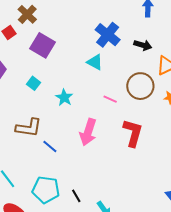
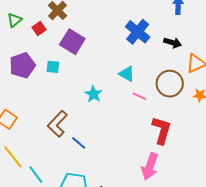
cyan triangle: (95, 62) -> (127, 74), moved
cyan square: (34, 83) -> (53, 67), moved, turned -32
brown L-shape: (29, 128) -> (57, 124), turned 124
pink arrow: (88, 132) -> (150, 166), moved

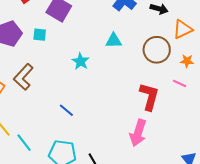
cyan triangle: (127, 74) -> (114, 41), turned -30
pink line: (139, 96) -> (180, 83), moved
brown L-shape: (57, 124) -> (23, 77), moved

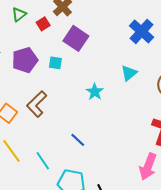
cyan triangle: (114, 41) -> (129, 73), turned -42
cyan line: (24, 143) -> (43, 161), moved

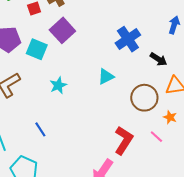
cyan square: (55, 63) -> (37, 49), size x1.5
cyan star: (95, 92) -> (58, 85), moved

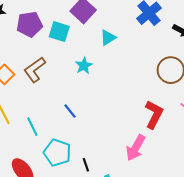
cyan triangle: (106, 77) -> (108, 38), moved

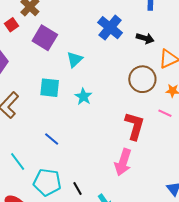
cyan square: (59, 32) -> (50, 88), moved
cyan star: (84, 66) -> (83, 97), moved

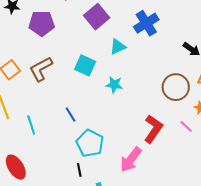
blue cross: (110, 28) -> (146, 23), moved
cyan star: (83, 97) -> (114, 85), turned 30
cyan pentagon: (47, 182) -> (90, 143), moved

